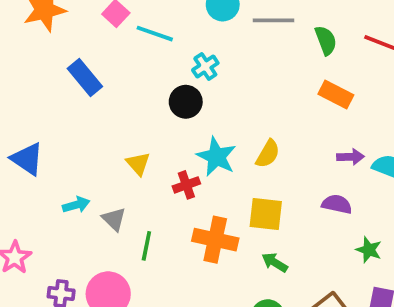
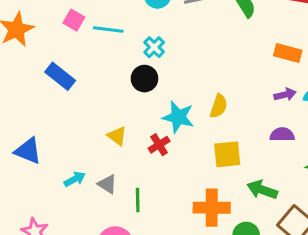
orange rectangle: (336, 95) -> (288, 53), moved
orange cross: (215, 240) -> (212, 208), moved
green arrow: (275, 262) -> (262, 190), moved, size x1.4

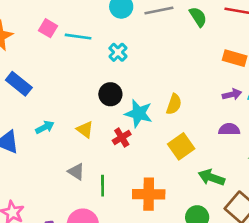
blue rectangle: (60, 76) -> (19, 84), moved
black circle: (144, 79) -> (110, 94), moved
yellow square: (227, 154) -> (181, 146), turned -30
cyan arrow: (75, 179) -> (45, 127), moved
orange cross: (212, 208) -> (149, 194), moved

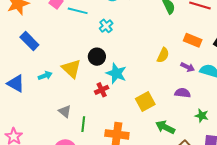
purple arrow: (232, 94) -> (188, 67), turned 32
yellow semicircle: (174, 104) -> (163, 55), moved
yellow triangle: (85, 130) -> (71, 69), moved, size x1.5

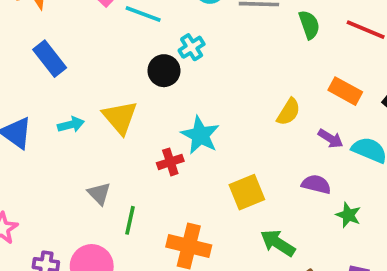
black circle: (97, 57) -> (164, 71), moved
green star: (202, 116) -> (348, 215), moved

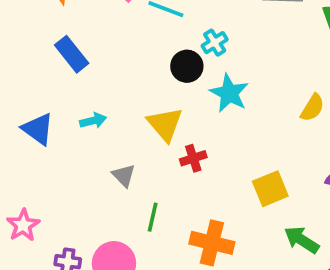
yellow triangle: (120, 117) -> (165, 124), moved
cyan star: (200, 135) -> (229, 93), moved
gray triangle: (99, 193) -> (124, 176), moved

